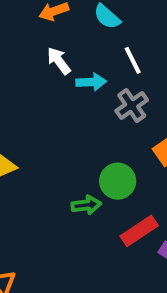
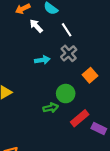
white arrow: (59, 61) -> (36, 26), moved
cyan arrow: (91, 82) -> (42, 60), moved

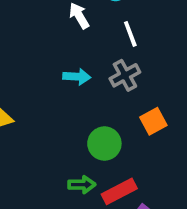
green arrow: (51, 108) -> (82, 185), moved

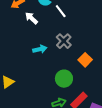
white line: (130, 34) -> (61, 11), moved

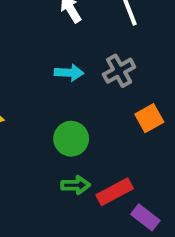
green circle: (64, 79) -> (71, 139), moved

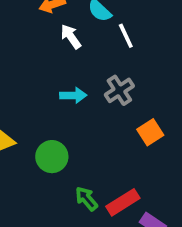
green circle: (71, 139) -> (52, 157), moved
green arrow: (76, 185) -> (86, 199), turned -125

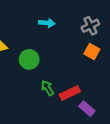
gray cross: (119, 90) -> (90, 26), moved
orange square: (150, 132) -> (92, 52), turned -35

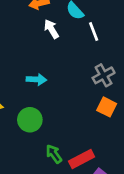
cyan arrow: (47, 23) -> (36, 79), moved

